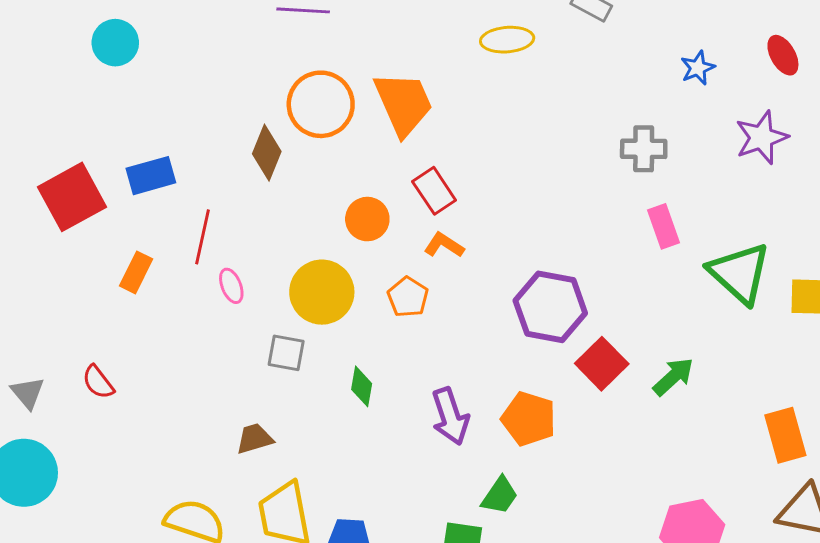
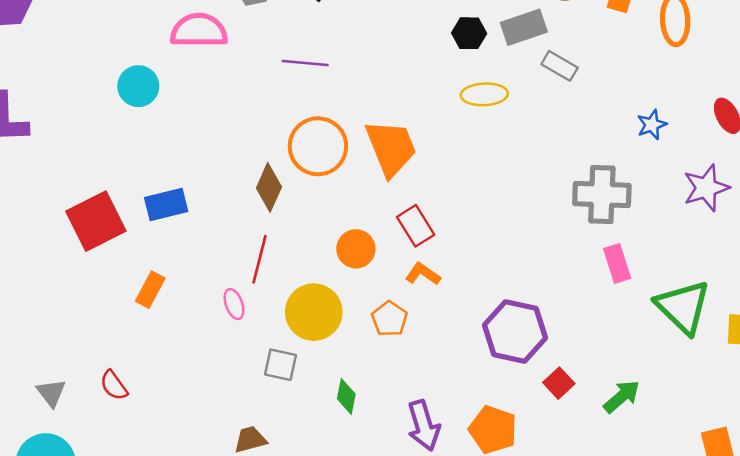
gray cross: (644, 149) -> (602, 195), size x1.4
red line: (202, 237) -> (260, 259), moved
red square: (602, 364) -> (559, 383), size x0.7

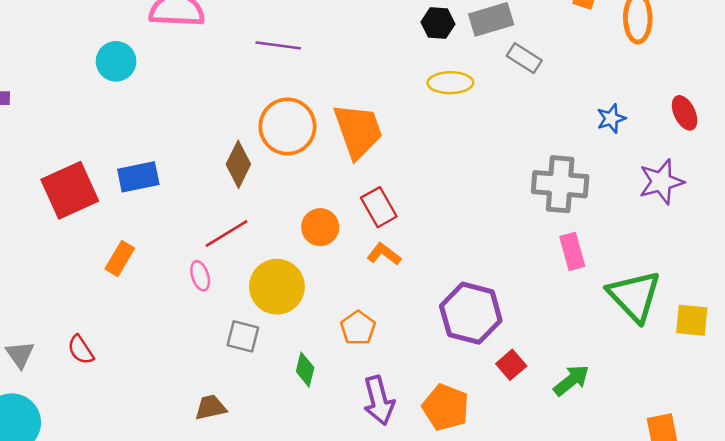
red line: (260, 259) -> (227, 234), turned 42
orange pentagon: (390, 319) -> (358, 328), moved

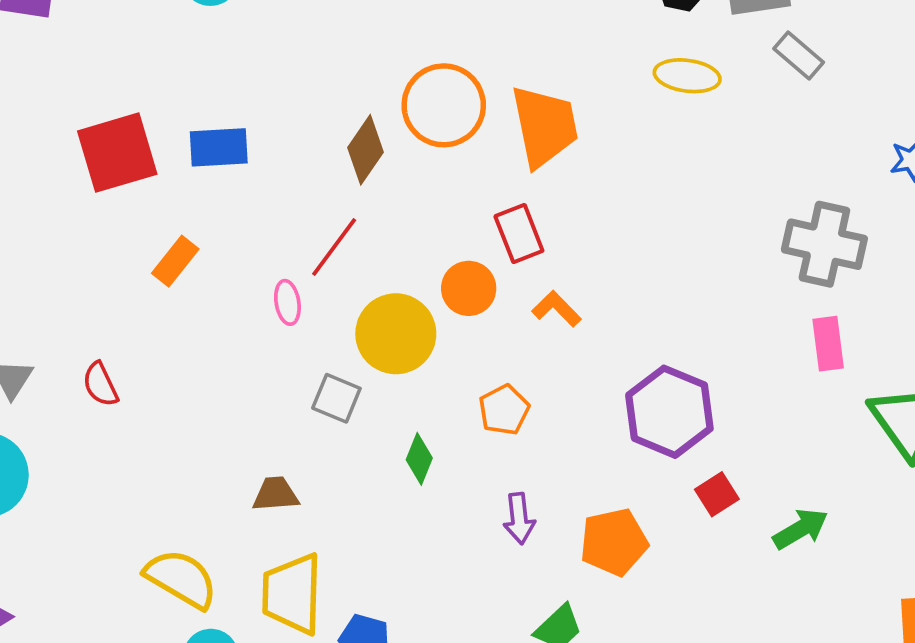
red rectangle: (379, 207) -> (519, 234), moved
orange circle: (320, 227) -> (469, 288), moved
red line: (227, 234) -> (334, 247), turned -30
purple arrow: (379, 401) -> (519, 519), size x0.7
orange pentagon: (446, 407) -> (614, 542), turned 30

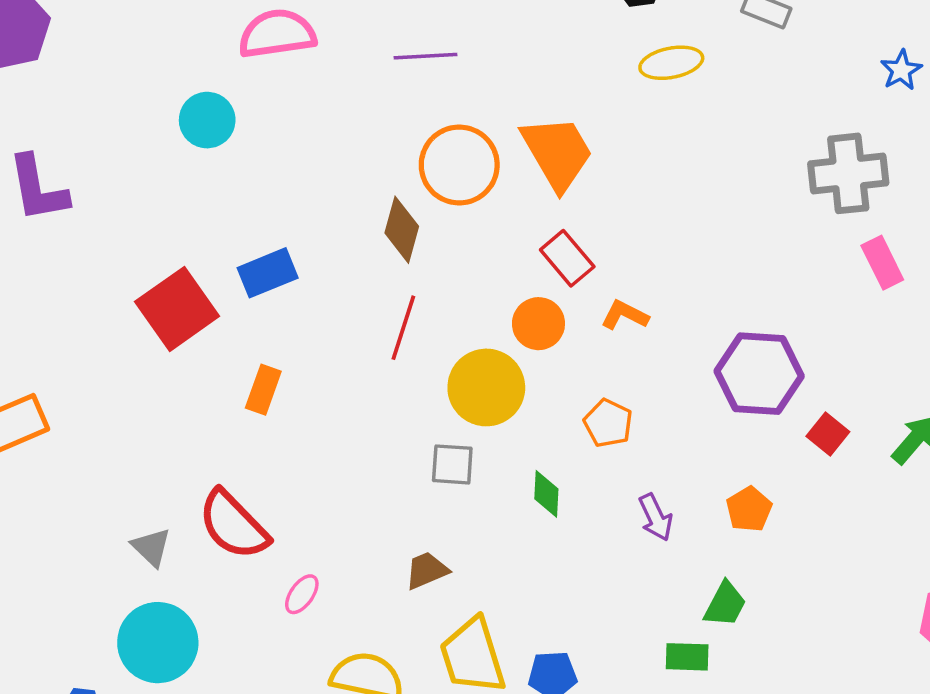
pink ellipse: (287, 302) -> (302, 594), moved, turned 63
red semicircle: (100, 384) -> (233, 525), size x1.8
orange pentagon: (614, 542) -> (749, 509), size x0.7

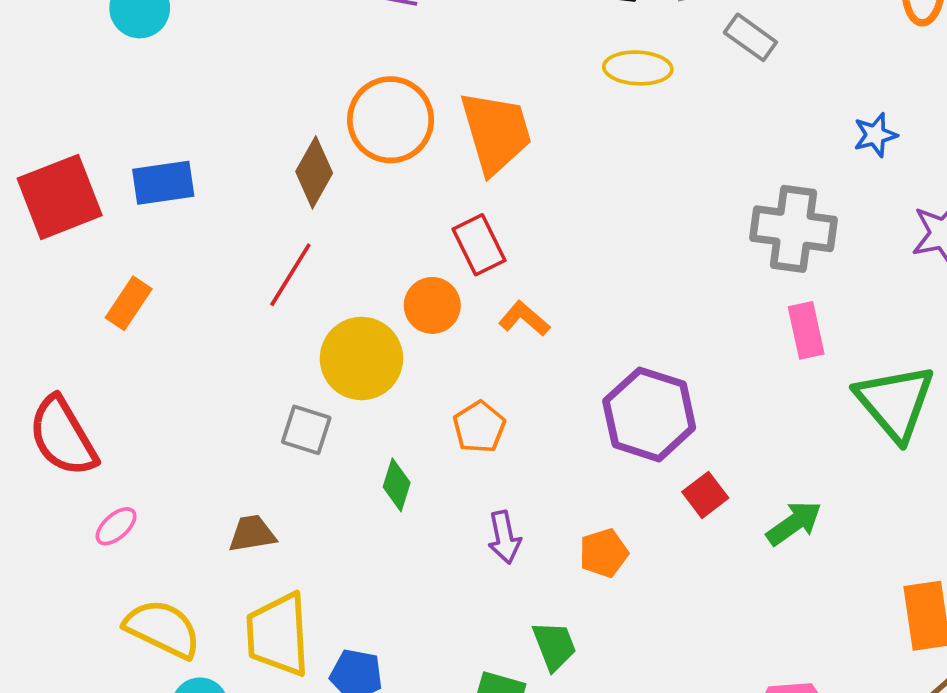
green trapezoid: (725, 604) -> (554, 646), turned -63

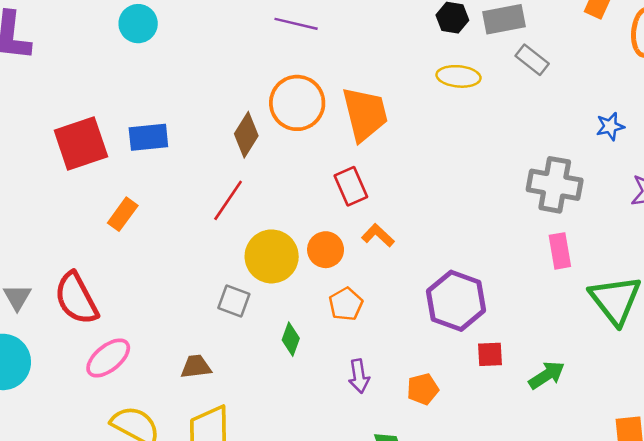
orange circle: (432, 305) -> (326, 250), moved
red square: (705, 495) -> (490, 354), turned 32
pink ellipse: (116, 526) -> (108, 358), size x1.6

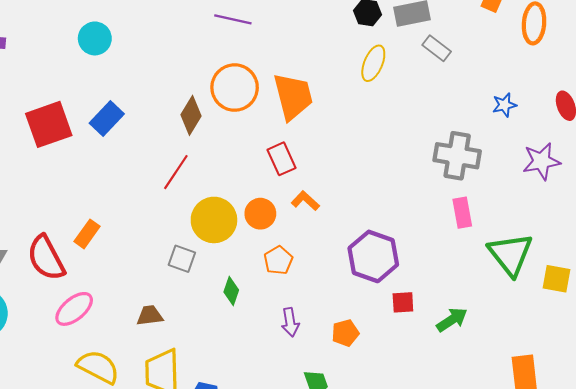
cyan circle: (138, 24) -> (95, 38), moved
yellow ellipse: (458, 76) -> (373, 63), turned -72
blue rectangle: (148, 137) -> (107, 118), turned -40
orange rectangle: (123, 214) -> (87, 234), moved

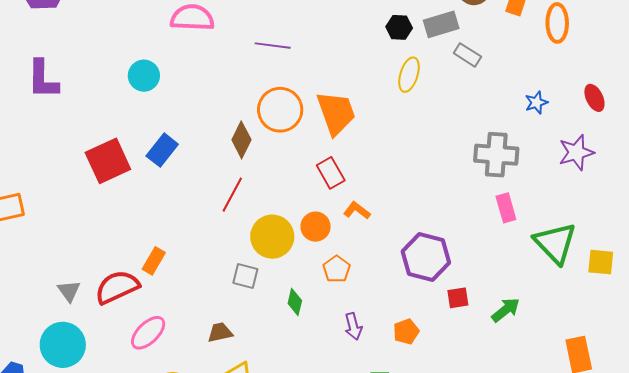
red semicircle: (46, 258) -> (117, 287), turned 99

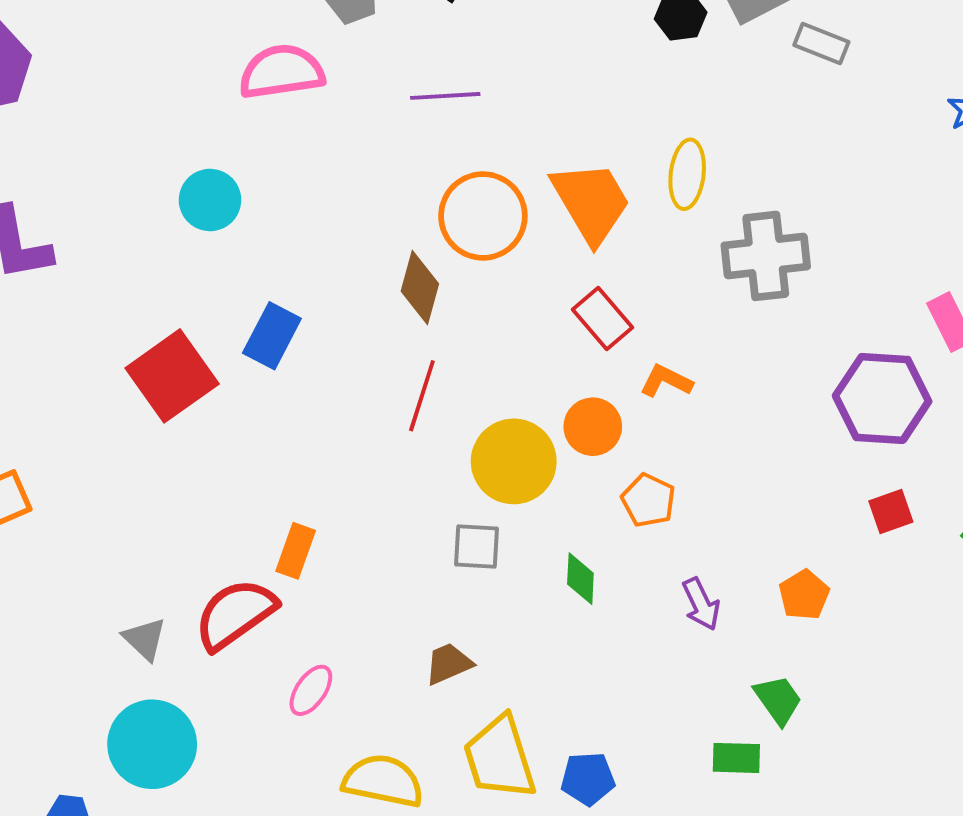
yellow ellipse: (409, 75) -> (687, 174), moved
gray cross: (496, 155) -> (766, 256), moved
purple hexagon: (426, 257) -> (882, 398), moved
pink ellipse: (148, 333) -> (311, 690), size x0.7

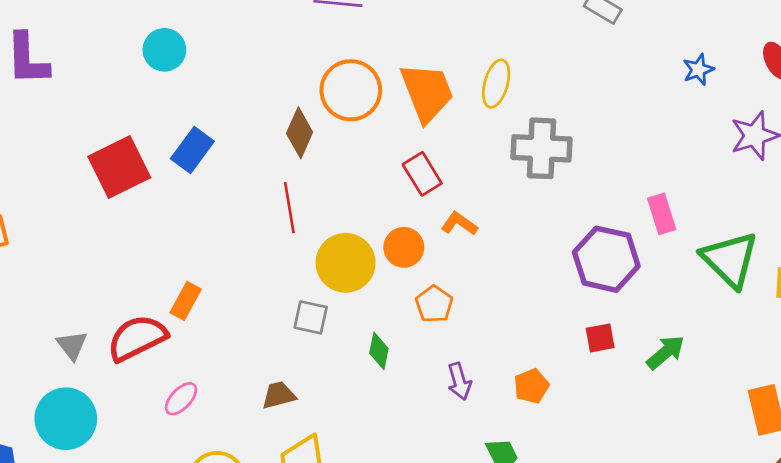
red line: (422, 396) -> (289, 208), turned -36

